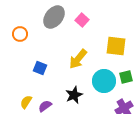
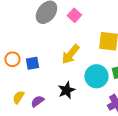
orange circle: (20, 34) -> (12, 59), moved
blue square: (40, 68) -> (32, 63), turned -32

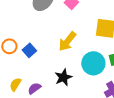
blue square: (32, 63) -> (29, 50), turned -32

